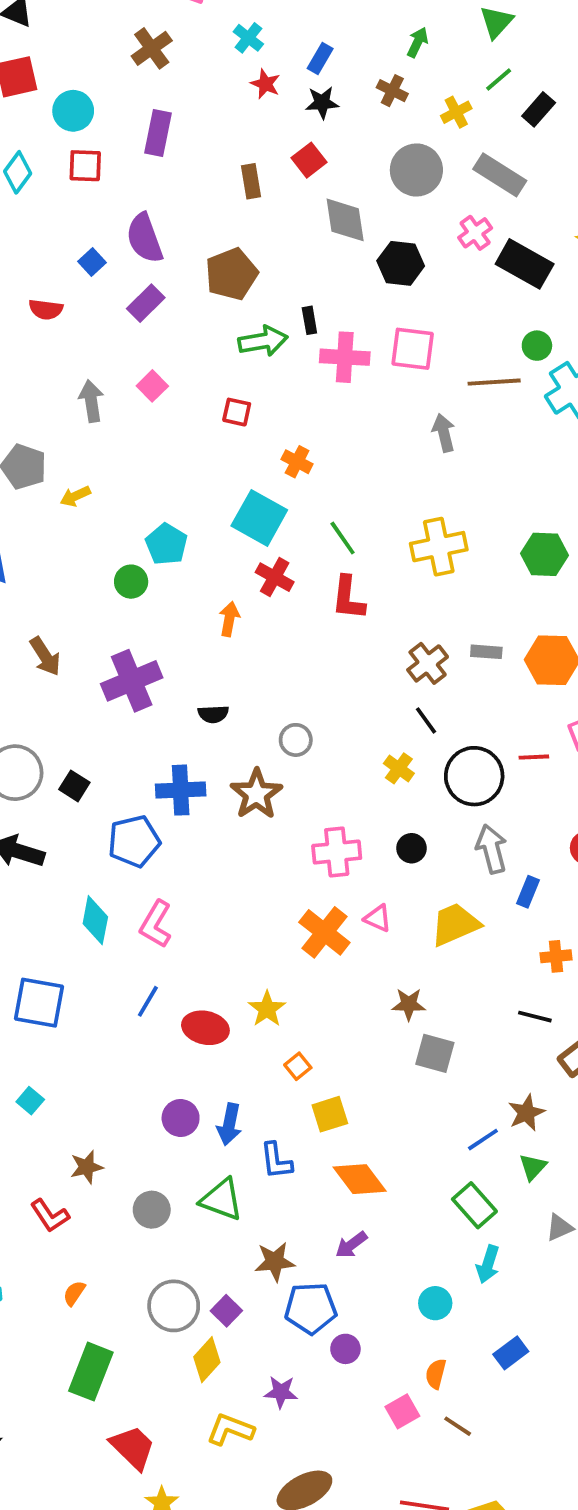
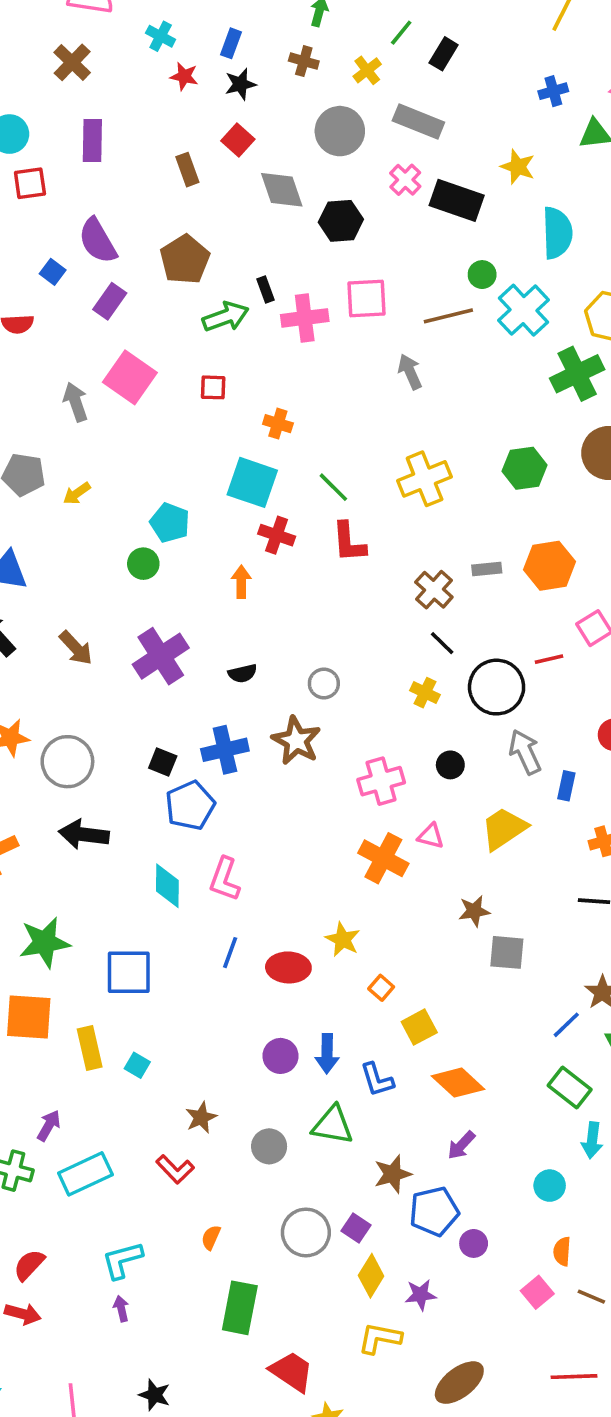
pink square: (152, 386) -> (130, 377), size x1.8
black square: (74, 786) -> (163, 762), moved
yellow diamond: (207, 1360) -> (371, 1276), moved

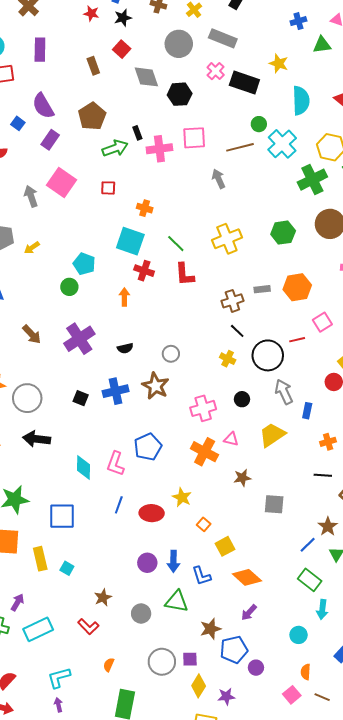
brown cross: (434, 590) -> (232, 301), turned 30
blue pentagon: (190, 806) -> (148, 447), moved
brown star: (474, 911) -> (242, 478), moved
purple square: (356, 1228) -> (190, 659), turned -35

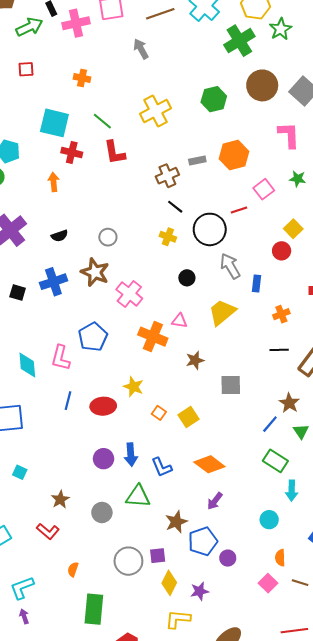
orange cross: (145, 208) -> (82, 78), moved
pink cross: (203, 408) -> (129, 294), moved, turned -30
yellow square: (225, 546) -> (188, 417), moved

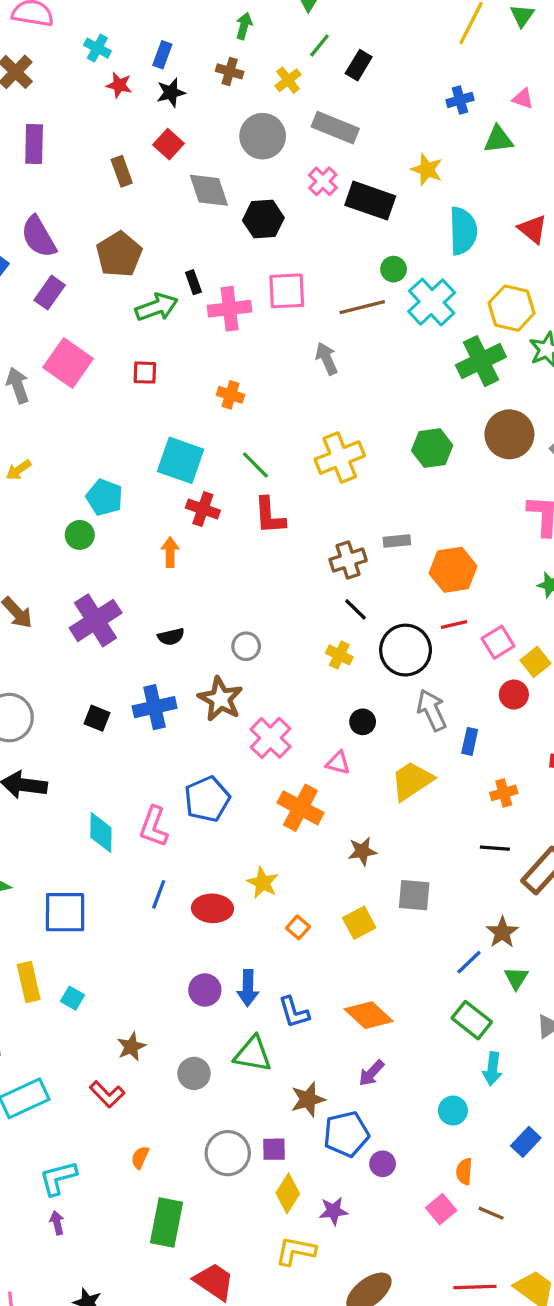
orange hexagon: (234, 155) -> (453, 570), moved
pink square: (264, 189) -> (498, 642), moved
pink triangle: (179, 321) -> (338, 763), moved
yellow square: (188, 417) -> (359, 923), moved

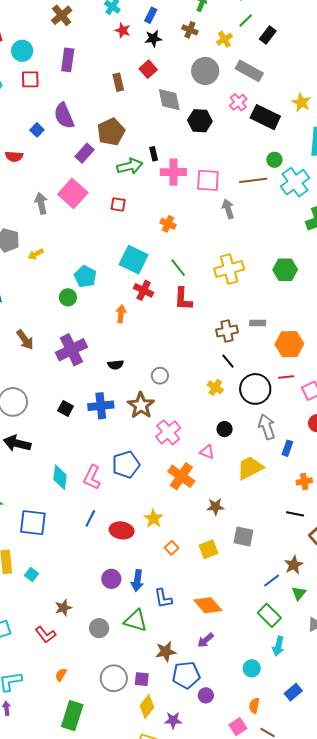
pink square: (287, 291) -> (208, 180), moved
purple rectangle: (50, 293) -> (84, 153), moved

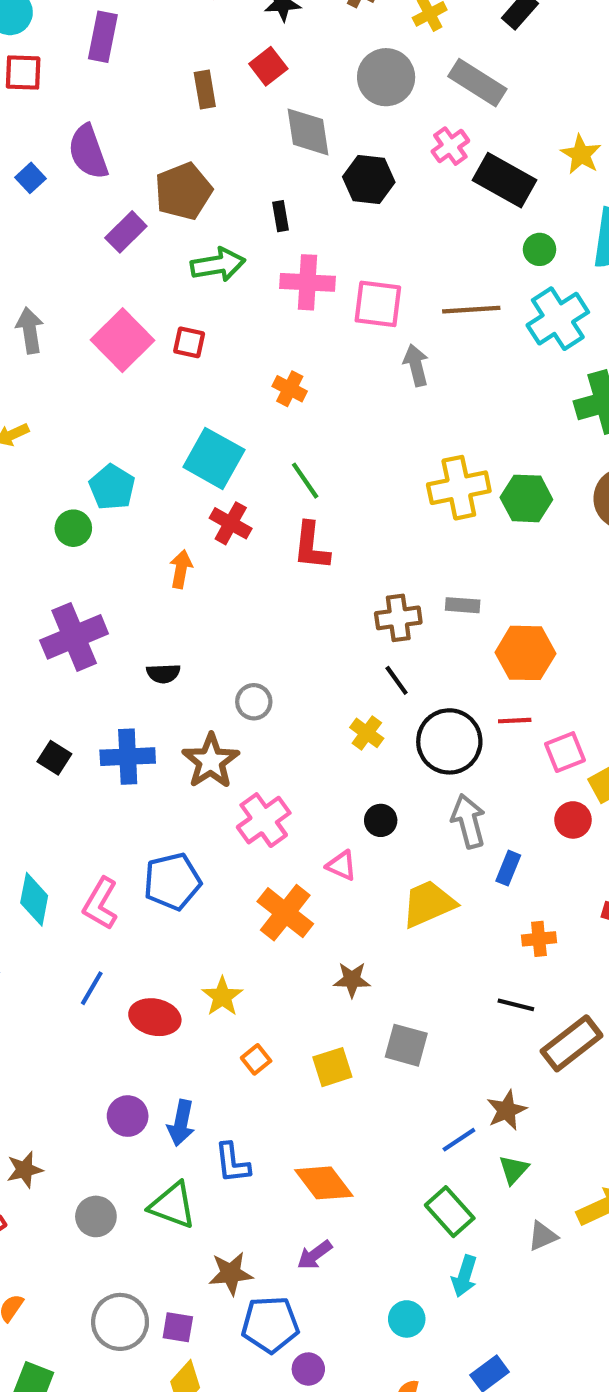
black rectangle: (154, 154) -> (280, 216), moved
green circle: (274, 160) -> (540, 249), moved
pink square: (73, 193) -> (123, 340), moved
yellow cross: (229, 269) -> (459, 488), moved

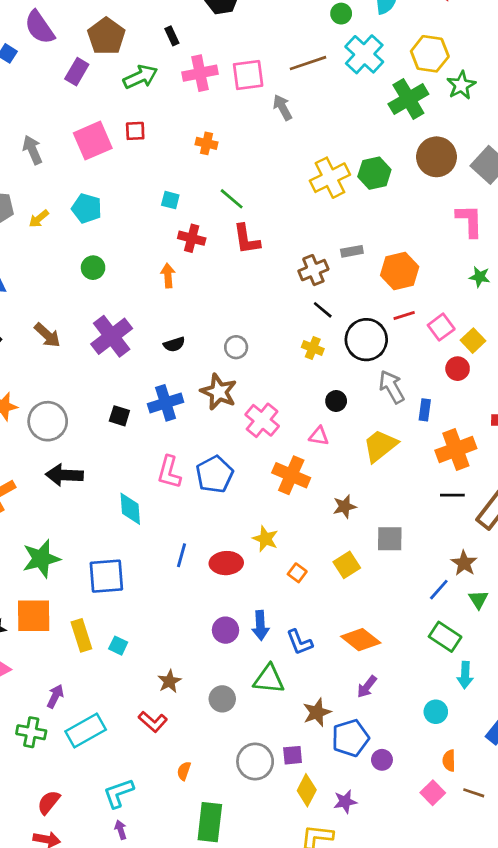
pink square: (123, 340) -> (93, 141), turned 36
cyan square: (214, 458) -> (170, 200), size x0.5
cyan pentagon: (112, 487) -> (87, 208), moved
pink L-shape: (100, 904) -> (169, 472), moved
orange cross: (539, 939) -> (456, 449), size x1.8

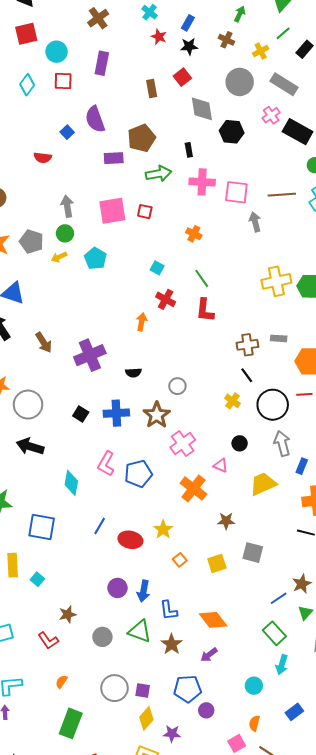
purple rectangle: (77, 72) -> (114, 158), turned 42
green circle: (93, 268) -> (65, 233), moved
brown star: (317, 712) -> (172, 644), moved, turned -30

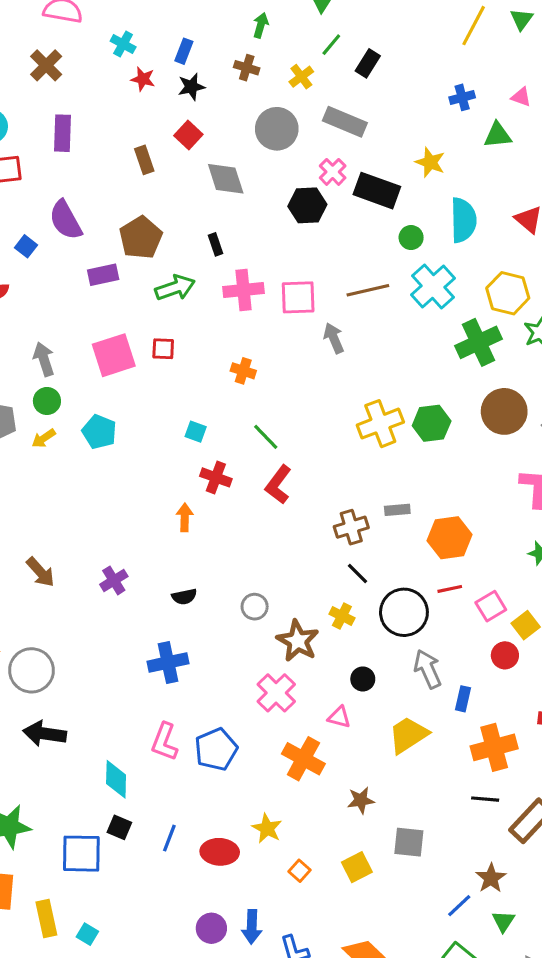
black hexagon: (232, 132) -> (307, 205), moved
red L-shape: (205, 310) -> (278, 485), turned 40
purple cross: (90, 355) -> (114, 580), size x0.6
black square: (81, 414) -> (119, 827), moved
brown star: (157, 415) -> (298, 641), moved

